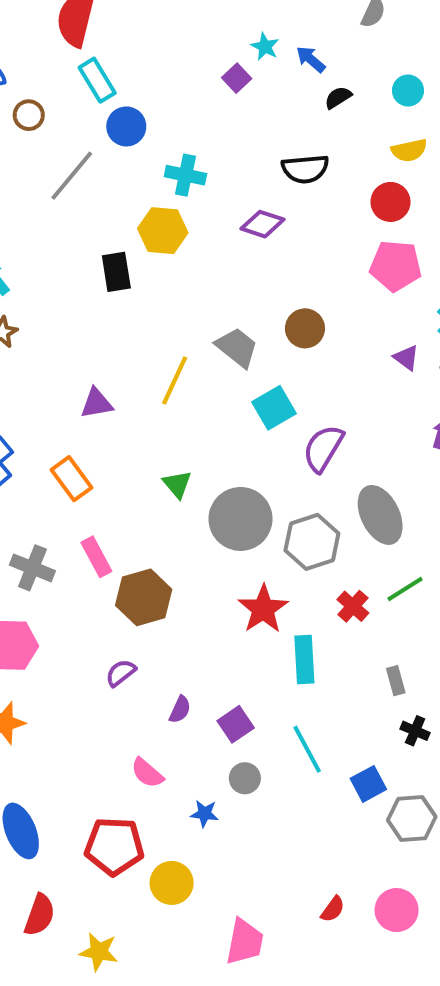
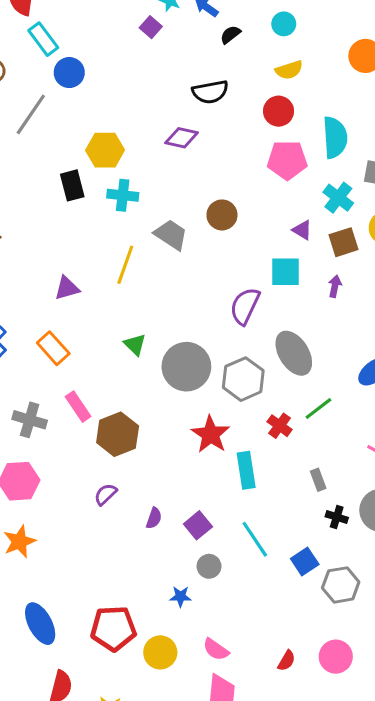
cyan cross: (185, 175) -> (123, 195), moved
cyan square: (274, 408) -> (286, 272), moved, turned 36
pink semicircle: (147, 773) -> (216, 649), moved

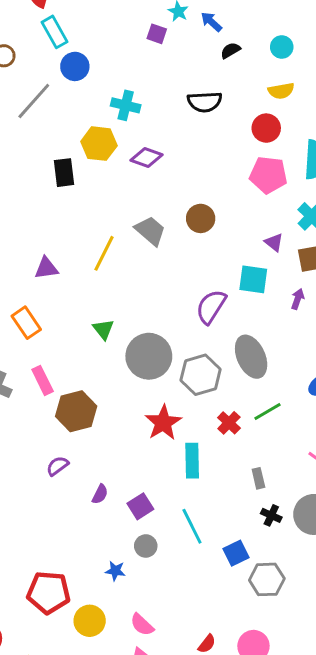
purple square: (151, 27) -> (157, 34), turned -30
purple diamond: (182, 138) -> (147, 157), moved
cyan cross: (123, 195) -> (126, 105), moved

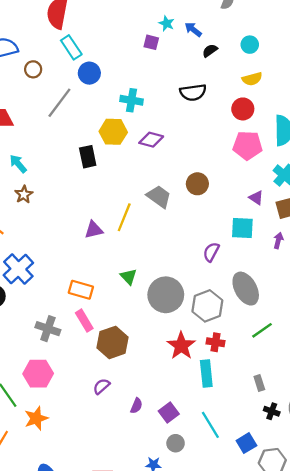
purple triangle: (46, 268) -> (94, 230), moved
purple semicircle: (211, 307) -> (211, 252), size x0.7
orange rectangle: (26, 323) -> (81, 290), moved, turned -35
red cross: (229, 423) -> (215, 342), moved, turned -30

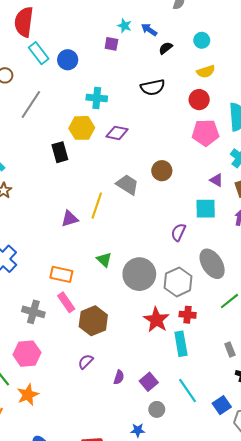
blue circle: (89, 73) -> (68, 60), moved

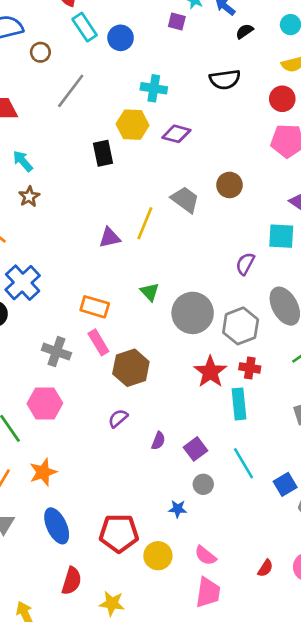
orange star: (28, 395) -> (43, 472), moved

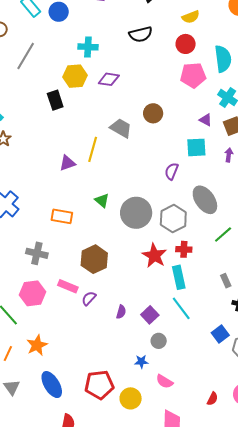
pink rectangle: (98, 342) -> (68, 286), moved, turned -30
cyan line: (244, 463) -> (181, 308), moved
pink semicircle: (205, 556) -> (164, 381), moved

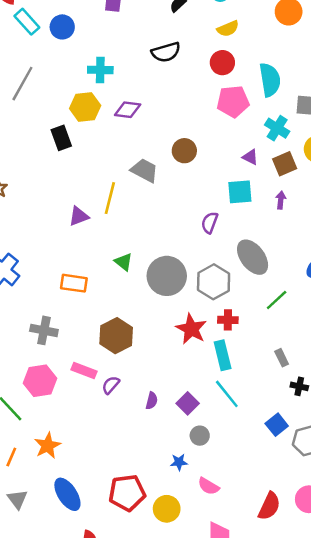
red semicircle: (212, 399) -> (269, 506), size x1.6

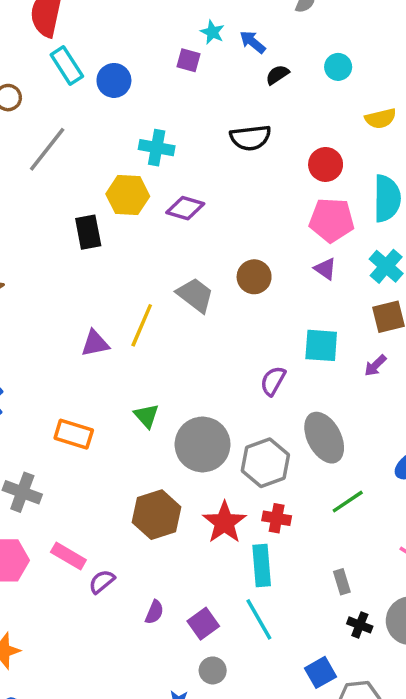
yellow semicircle: (228, 29) -> (381, 118), moved
purple triangle: (250, 157) -> (325, 269), moved
purple arrow: (281, 200) -> (375, 366), turned -150
brown hexagon: (116, 336) -> (157, 515), moved

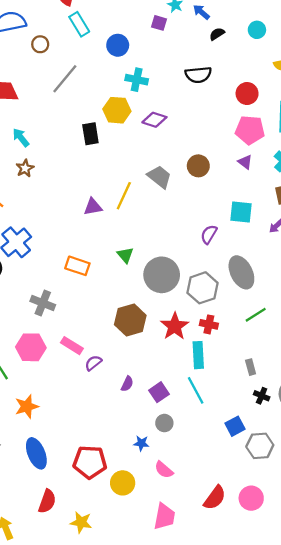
blue circle: (114, 80) -> (118, 45), moved

